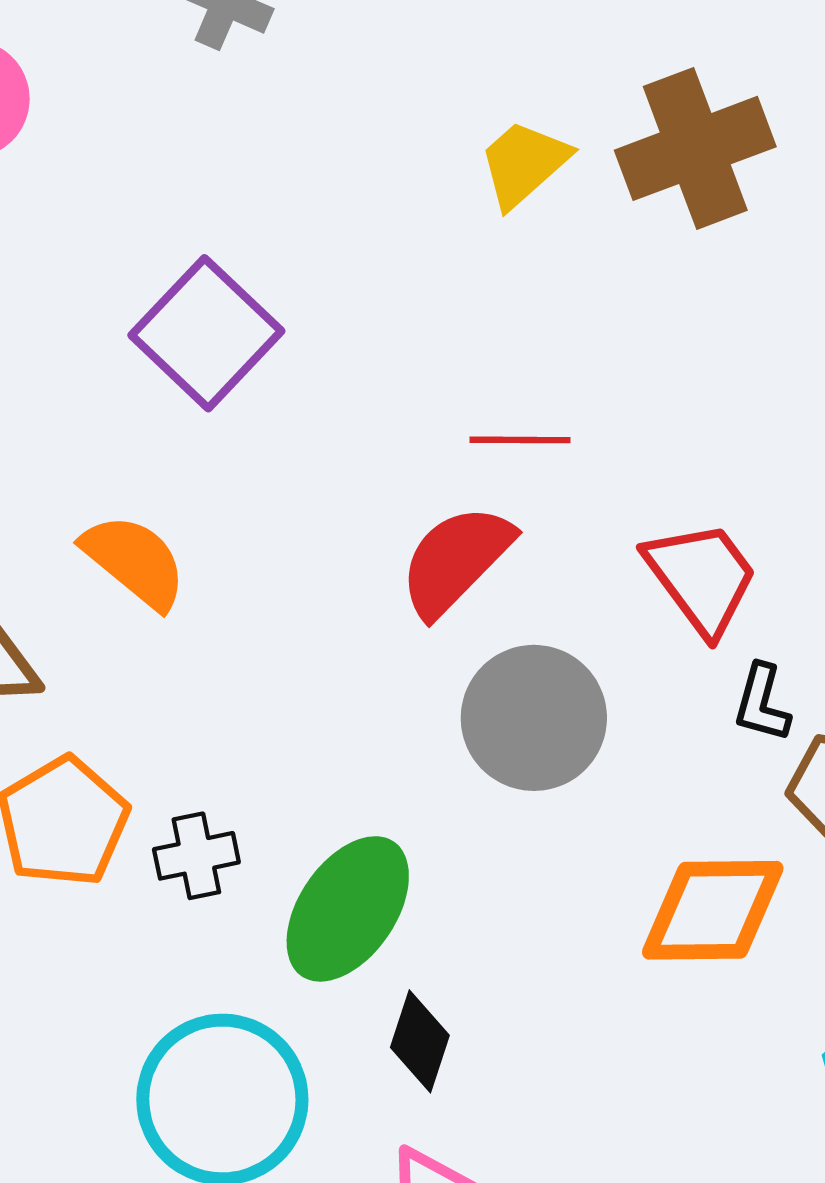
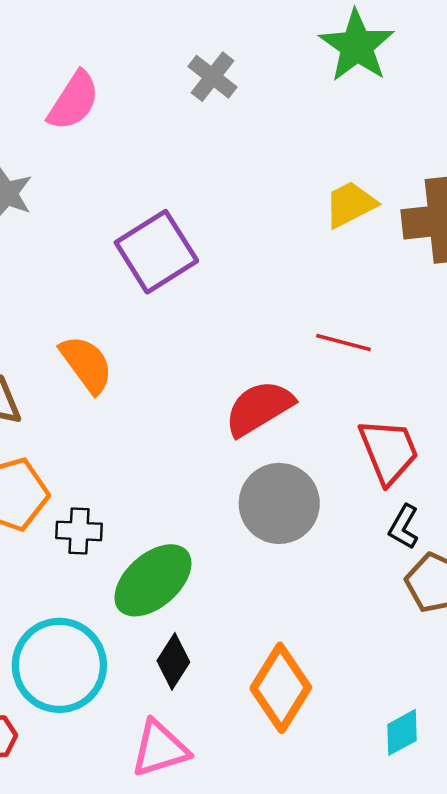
red line: (520, 440) -> (343, 342), moved
orange diamond: (713, 910) -> (281, 688), moved, turned -72

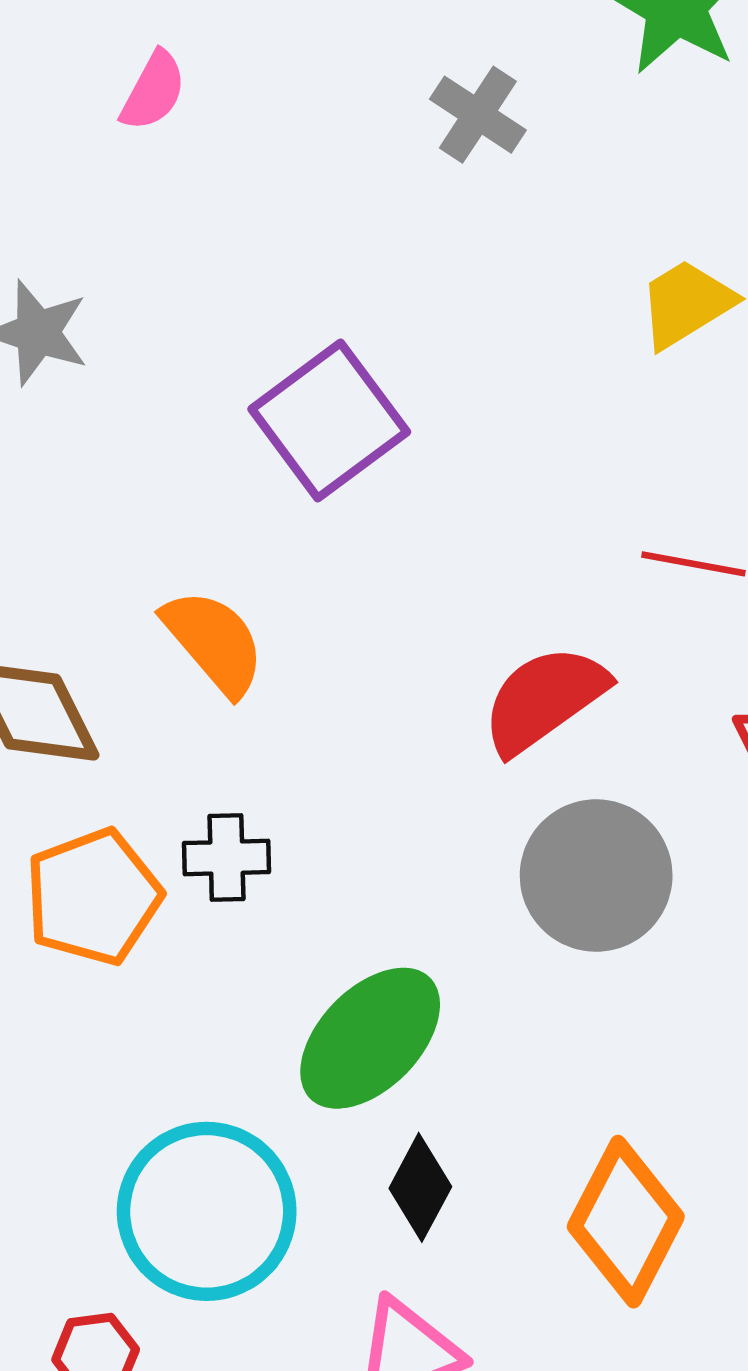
gray cross: (212, 77) -> (478, 115), moved
pink semicircle: (74, 101) -> (153, 91), moved, size x0.7
black cross: (79, 531) -> (227, 858), moved

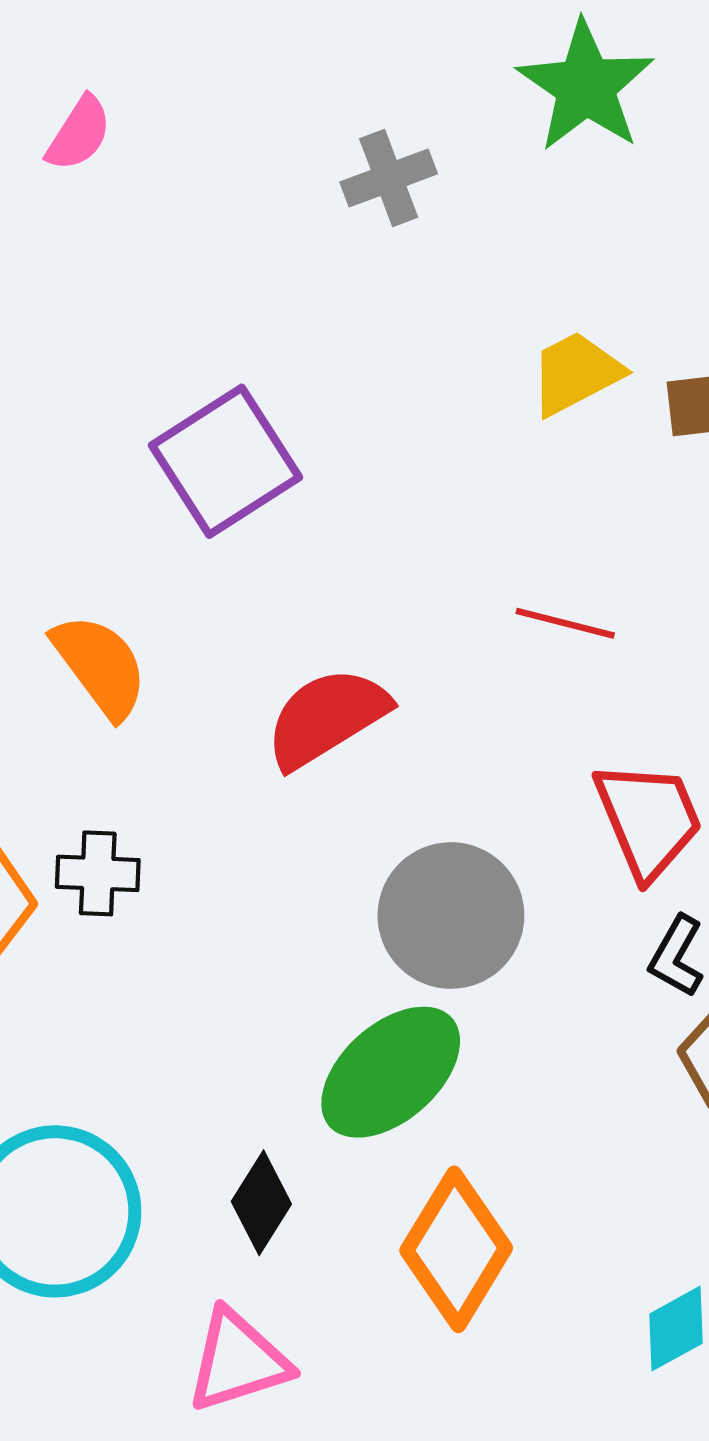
gray cross: (478, 115) -> (389, 178), turned 32
red semicircle: (544, 699) -> (327, 718), moved
green ellipse: (370, 1038) -> (391, 1072), moved

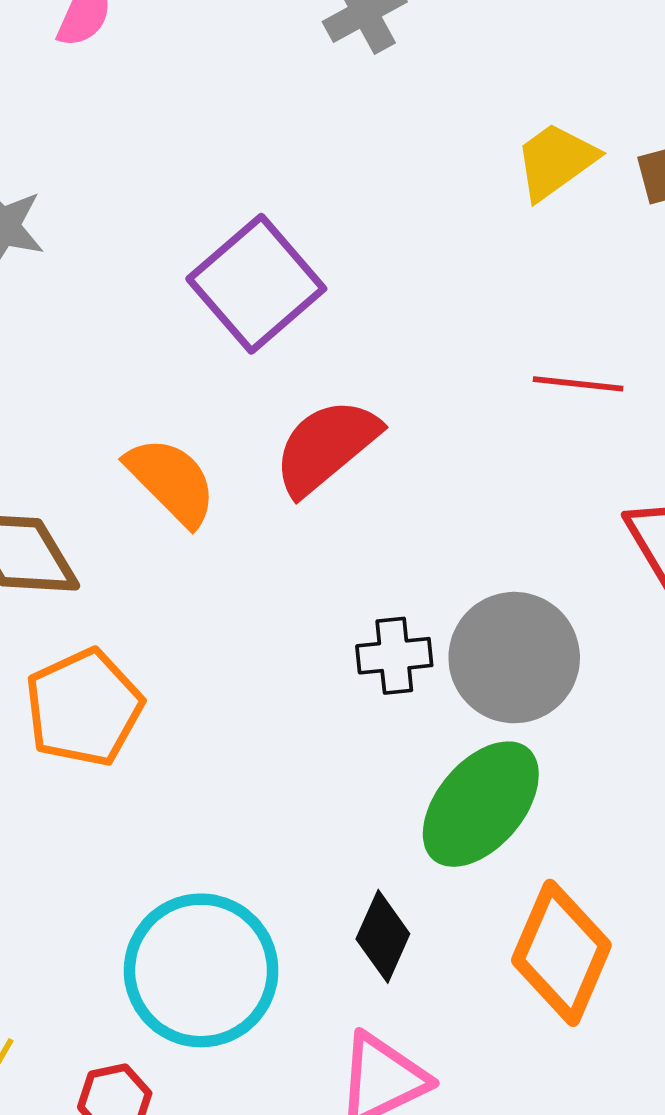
red semicircle: (327, 718) -> (326, 447), moved
black cross: (98, 873) -> (394, 656), moved

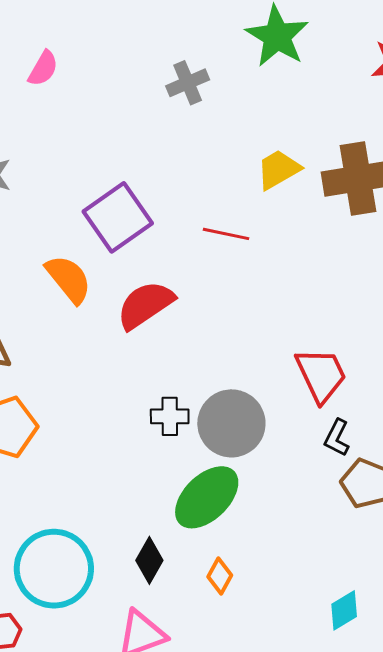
red line: (578, 384) -> (226, 234), moved
orange semicircle: (171, 481) -> (69, 279), moved
orange diamond: (561, 953) -> (220, 576), moved, size x0.5

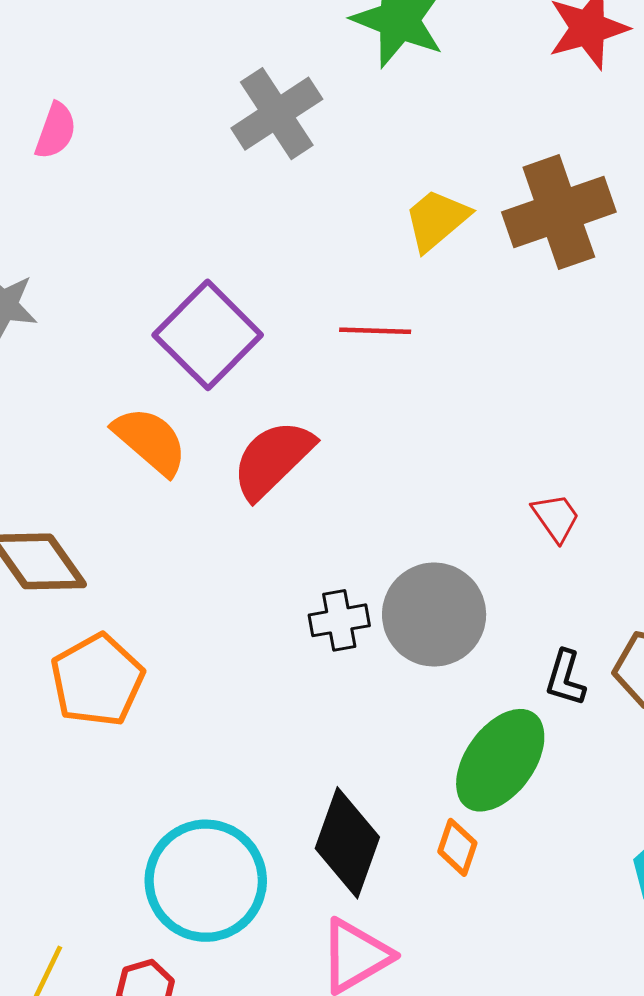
gray cross: (188, 83) -> (277, 114), size x1.4
red trapezoid: (321, 375) -> (556, 517), size x0.6
black L-shape: (337, 438) -> (565, 678), moved
green ellipse: (207, 497) -> (500, 760), moved
black diamond: (149, 560) -> (347, 843), size x1.5

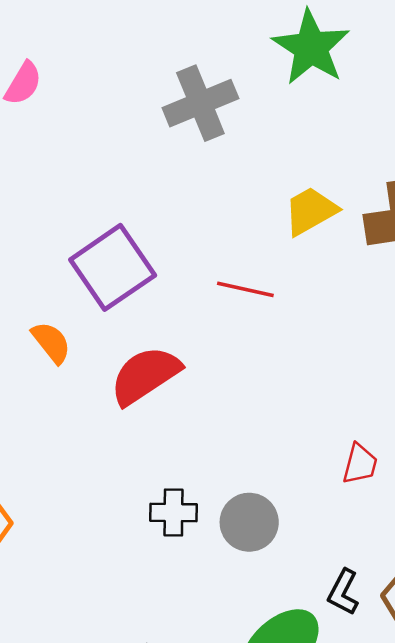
orange semicircle: (150, 441) -> (51, 342), size x0.7
red trapezoid: (556, 517) -> (360, 464), turned 39
gray circle: (434, 615) -> (249, 522), size x0.7

